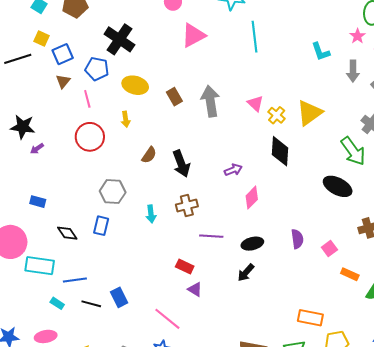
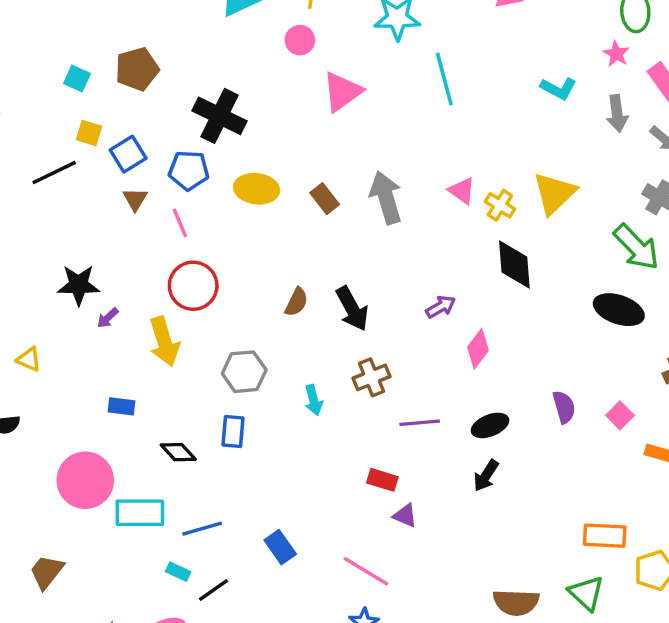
cyan L-shape: (321, 52) -> (559, 88), turned -35
yellow arrow: (126, 119) -> (164, 341), moved, size x1.8
black line: (91, 304) -> (213, 590), moved, turned -42

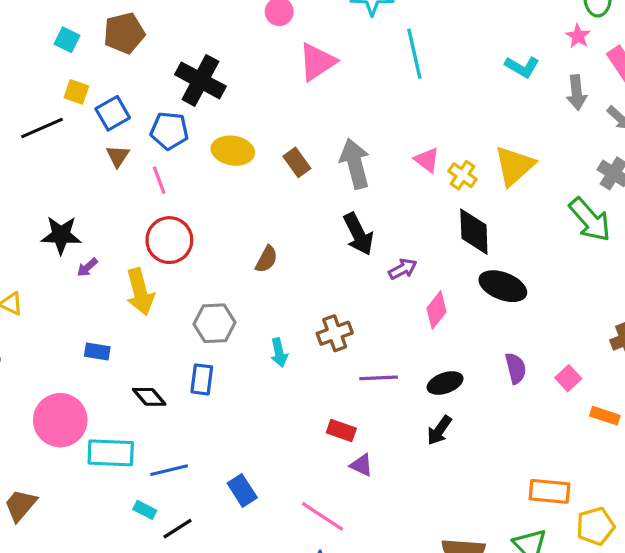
black arrow: (352, 309) -> (358, 234), moved
black ellipse: (619, 310) -> (503, 286), moved

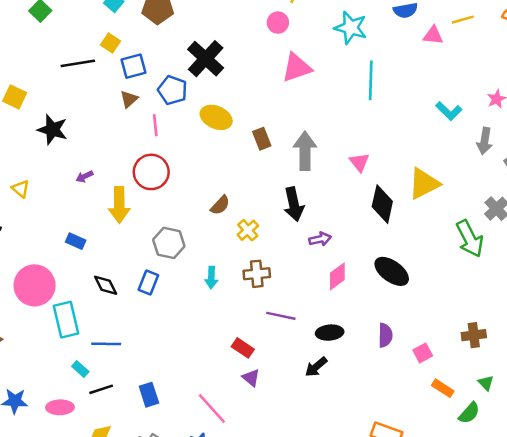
yellow cross: (462, 175) -> (248, 230), moved
black diamond: (474, 232) -> (382, 204), moved
black star: (61, 235) -> (52, 130), moved
cyan rectangle: (111, 453) -> (66, 320), turned 60
blue rectangle: (242, 490) -> (149, 395), moved

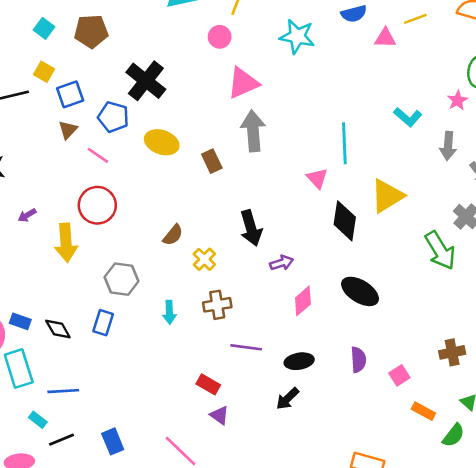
cyan line: (371, 80) -> (344, 143), moved
pink line: (155, 125) -> (98, 155), turned -45
gray arrow: (305, 151) -> (253, 131), moved
blue rectangle: (76, 241) -> (20, 321), moved

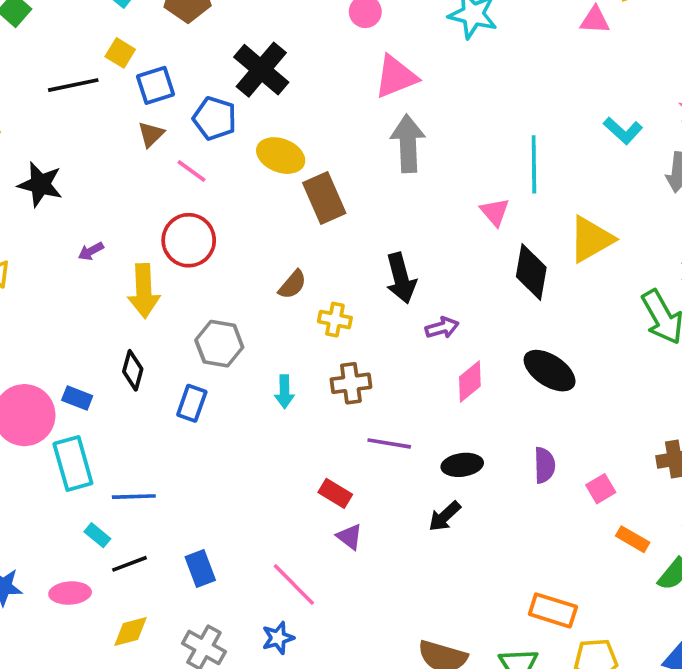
brown rectangle: (212, 161) -> (324, 198), moved, size x1.5
yellow cross: (204, 259) -> (335, 320), turned -35
black diamond: (58, 329) -> (133, 370), moved, turned 44

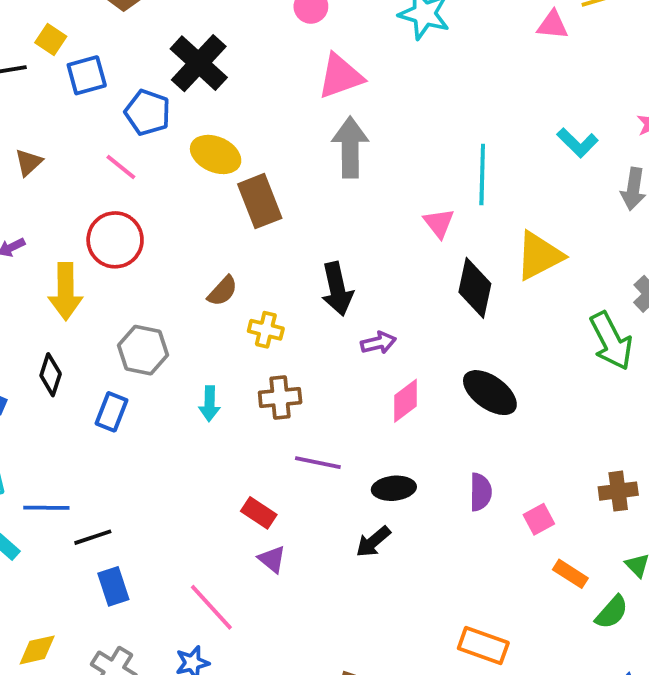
brown triangle: (151, 134) -> (29, 162), moved
black line: (129, 564) -> (93, 537), moved

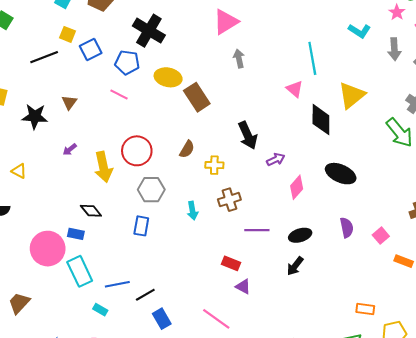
gray arrow: (350, 147) -> (239, 59), size x0.6
red circle: (115, 240) -> (137, 151), moved
black diamond: (51, 375) -> (91, 211), moved, turned -45
orange rectangle: (483, 645) -> (365, 309), size x0.7

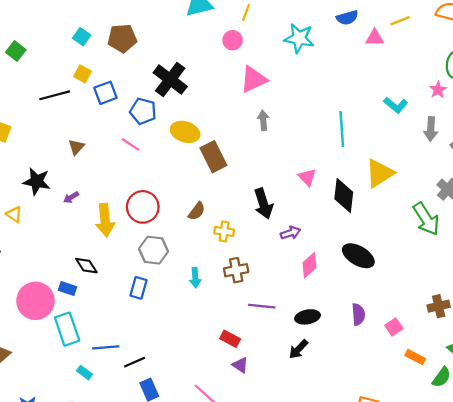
pink triangle: (295, 89) -> (307, 177), moved
black star: (35, 116) -> (37, 181), moved

